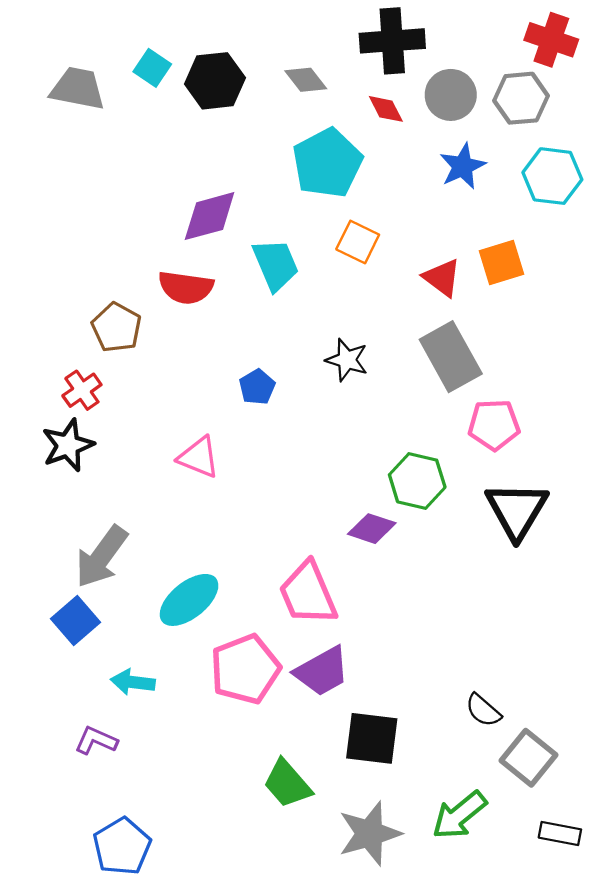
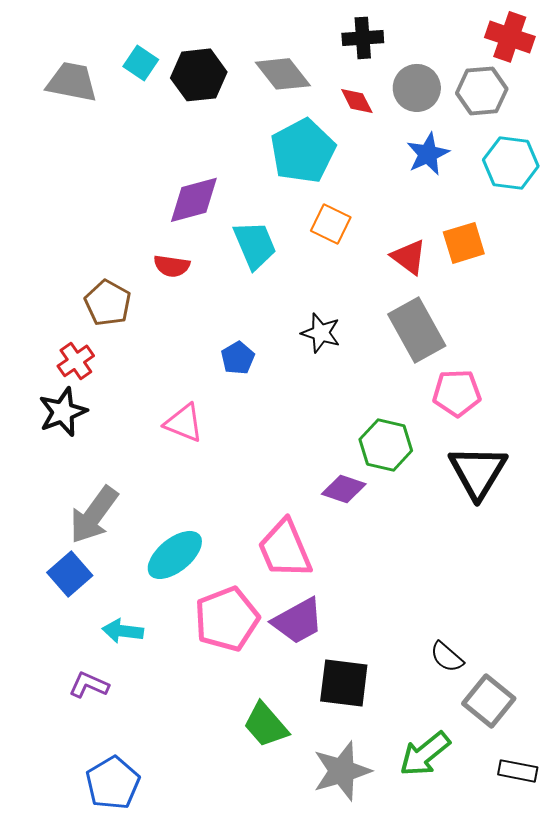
black cross: (392, 41) -> (363, 38), size x0.7
gray diamond: (306, 80) -> (283, 74), size x1.4
red semicircle: (186, 287) -> (172, 266), size x0.7

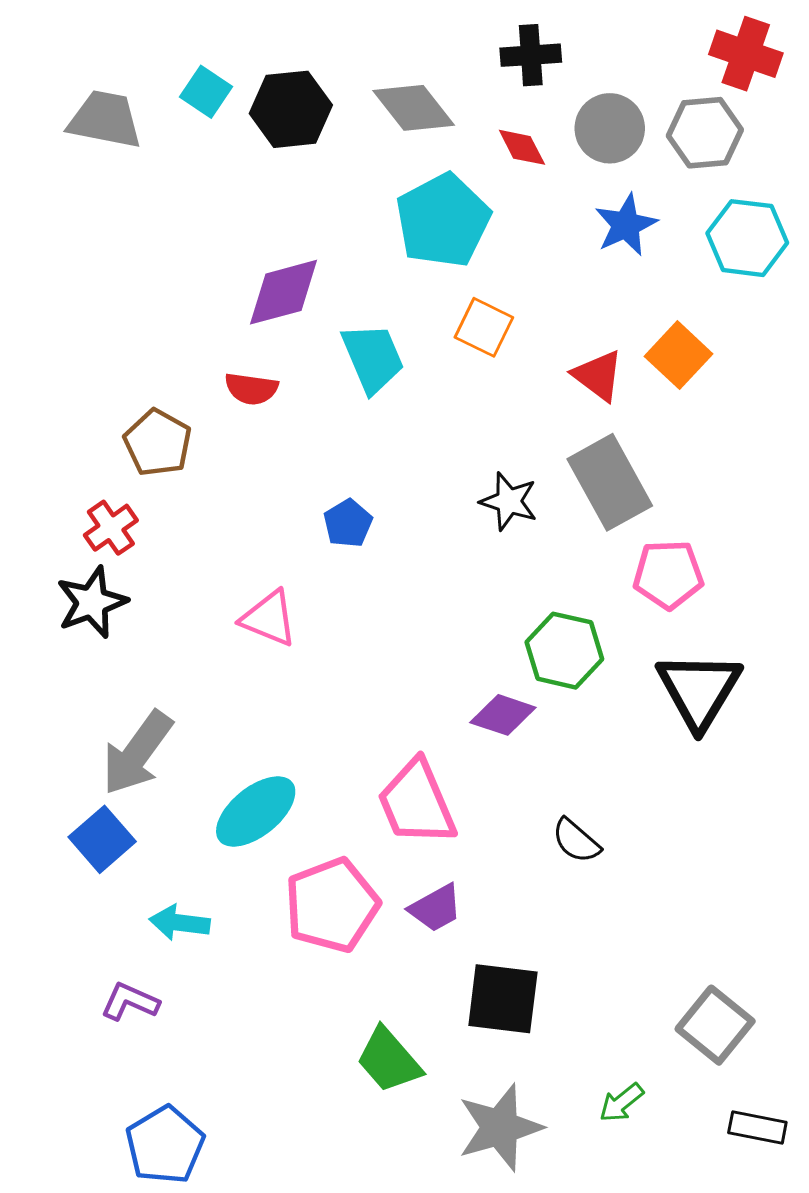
orange square: (464, 243) -> (678, 355), turned -30
black star: (321, 333) -> (509, 501), moved
purple trapezoid: (298, 621) -> (436, 908), size x0.7
black semicircle: (447, 657) -> (576, 841), moved
green arrow: (425, 754) -> (621, 1103), size x0.6

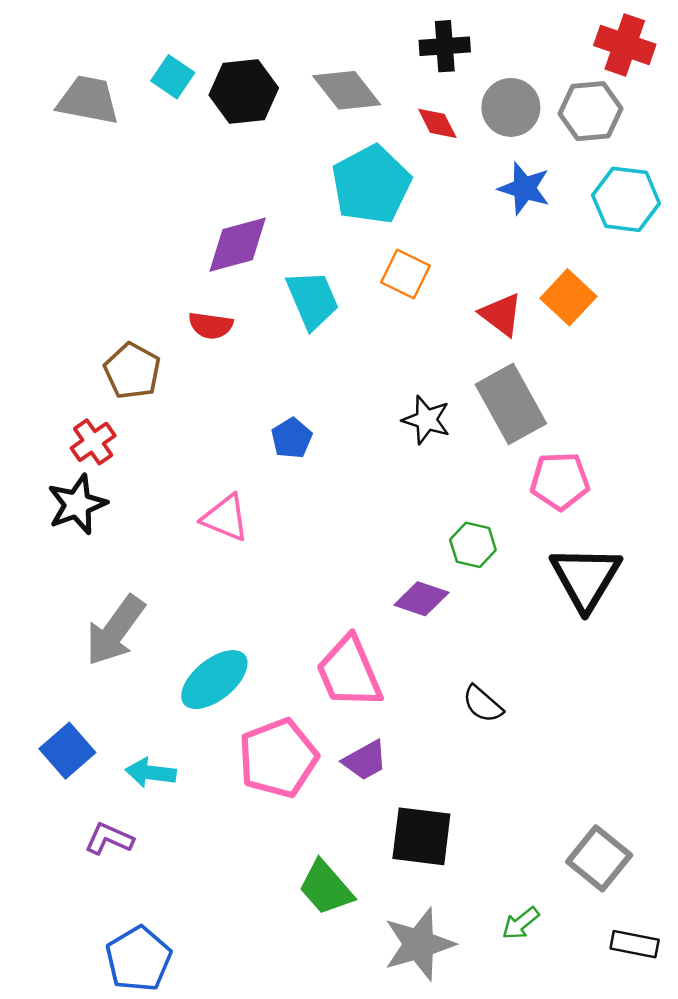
blue star: (626, 225) -> (524, 188), turned -30
green hexagon: (564, 651) -> (473, 545), size x0.7
blue square: (102, 839) -> (67, 751), moved

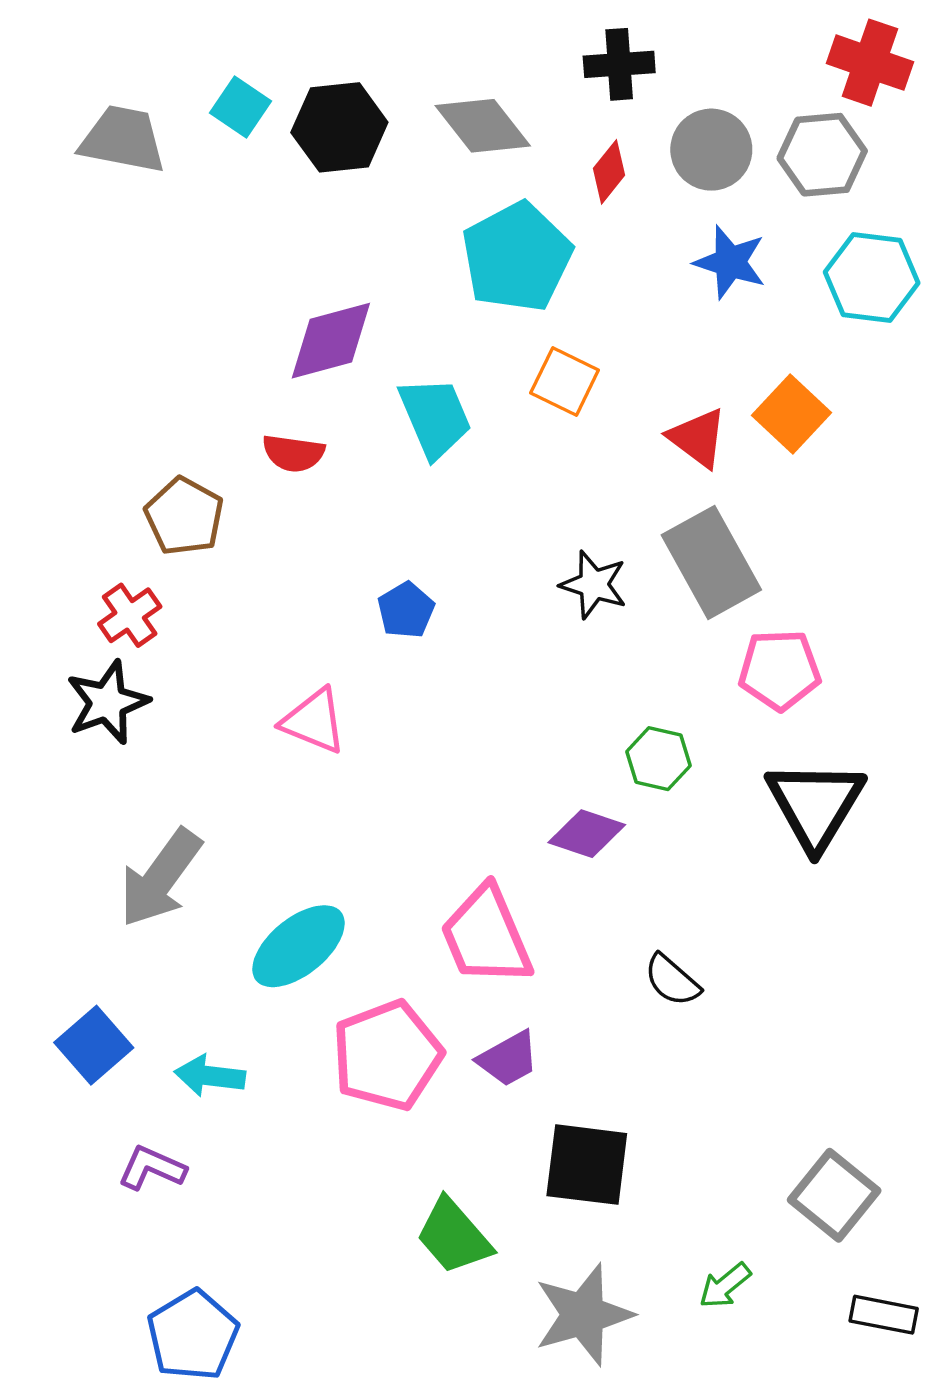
red diamond: (437, 123) -> (609, 172), turned 66

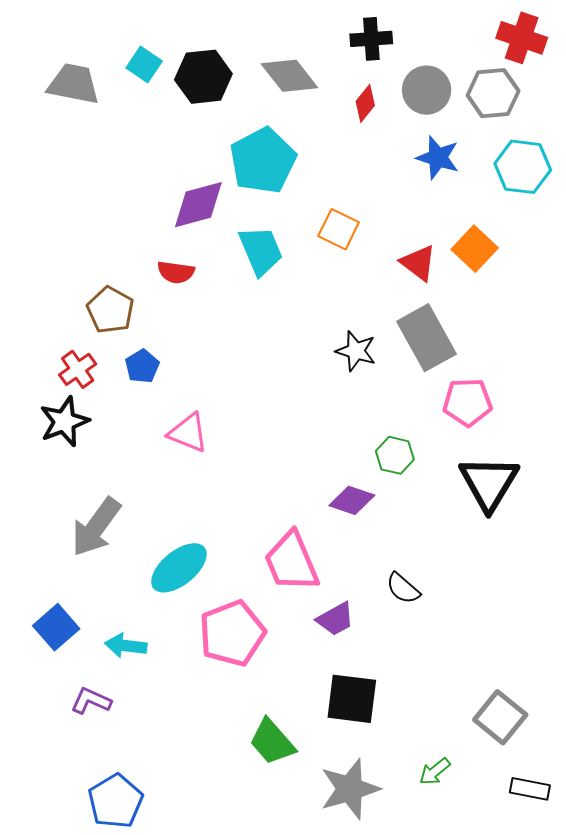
cyan pentagon: (517, 257) -> (263, 161), moved
blue pentagon: (406, 610) -> (142, 366), moved
purple trapezoid: (508, 1059) -> (335, 619), moved

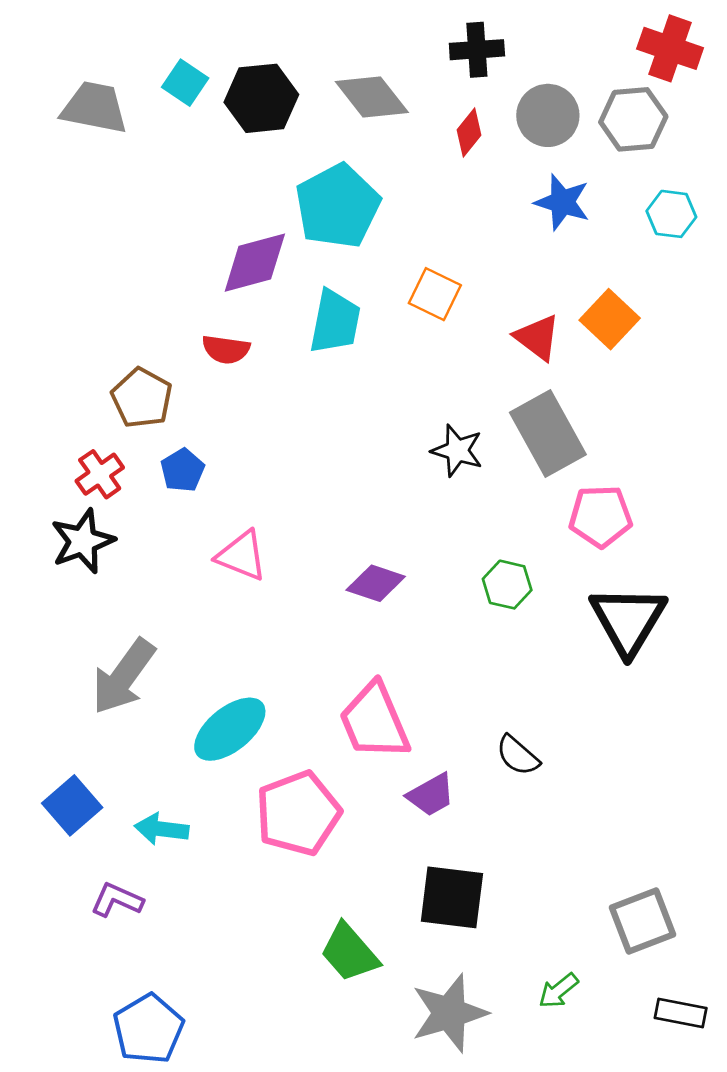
cyan hexagon: (523, 167) -> (671, 214), size x0.7
cyan trapezoid: (261, 251) -> (335, 322), turned 34
purple diamond: (352, 500) -> (376, 583), moved
gray square: (500, 717) -> (642, 921), turned 30

